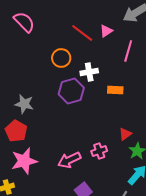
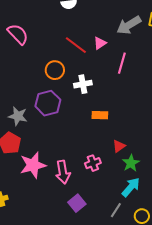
orange rectangle: (115, 90) -> (100, 115), moved
purple hexagon: (71, 91) -> (48, 103), moved
pink arrow: (69, 160) -> (63, 172), turned -75
pink star: (24, 161) -> (33, 165), moved

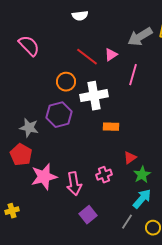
white cross: (83, 84) -> (94, 96), size x1.5

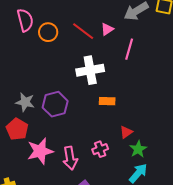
pink semicircle: (29, 46) -> (25, 20), turned 30
orange circle: (66, 82) -> (48, 32), moved
purple hexagon: (59, 115) -> (55, 104), moved

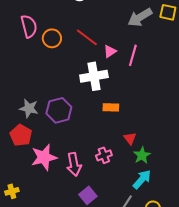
pink triangle: (107, 29) -> (110, 51), moved
red triangle: (126, 132) -> (130, 138), turned -32

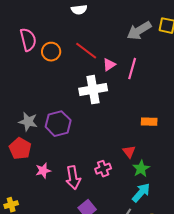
orange rectangle: (111, 107) -> (149, 122), moved
pink star: (44, 157) -> (43, 171), size x0.6

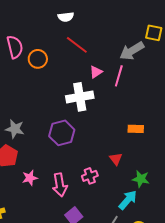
gray arrow: (139, 31) -> (132, 51), moved
red line: (86, 51) -> (77, 45), moved
purple hexagon: (58, 124) -> (62, 133), moved
green star: (141, 169) -> (141, 179), moved, turned -30

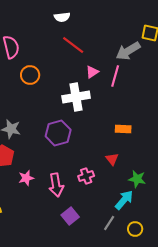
orange circle: (38, 59) -> (30, 75), moved
orange rectangle: (136, 129) -> (123, 129), moved

